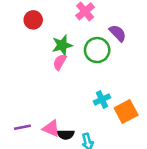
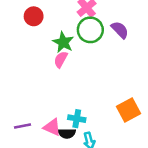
green star: (62, 45) -> (63, 42), turned -30
green circle: (97, 50) -> (90, 30), moved
cyan cross: (102, 99) -> (77, 119), moved, turned 35

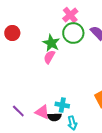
red circle: (34, 16) -> (12, 33), moved
purple line: (23, 126) -> (18, 111), turned 56

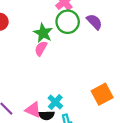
cyan cross: (62, 105) -> (55, 102), turned 32

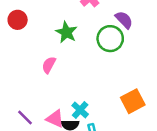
green circle: (68, 22) -> (110, 39), moved
pink semicircle: (41, 48) -> (49, 65), moved

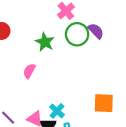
green circle: (110, 39) -> (77, 34), moved
orange square: (133, 101) -> (104, 103), turned 30

